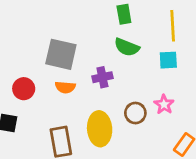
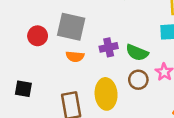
green semicircle: (127, 47) -> (137, 53), moved
red circle: (24, 89) -> (38, 36), moved

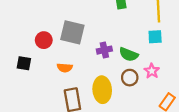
orange semicircle: (75, 56) -> (65, 68), moved
black square: (23, 89) -> (24, 63), moved

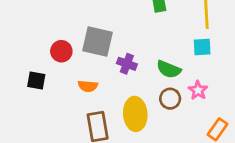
purple cross: (104, 50) -> (127, 64), moved, turned 32

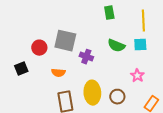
green semicircle: (169, 69) -> (116, 46), moved
black square: (36, 80) -> (21, 69), turned -32
brown circle: (170, 99) -> (117, 97), moved

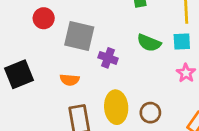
red circle: (39, 48) -> (44, 18), moved
black square: (21, 69) -> (19, 74), size x1.5
pink star: (137, 76) -> (186, 73), moved

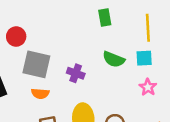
gray square: (79, 36) -> (36, 64), moved

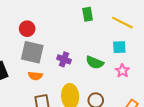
yellow line: (148, 28) -> (122, 23), turned -60
red circle: (16, 37) -> (27, 29), moved
green semicircle: (114, 59) -> (95, 62), moved

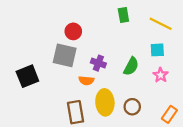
red circle: (27, 29) -> (73, 31), moved
green semicircle: (95, 62) -> (131, 66), turned -84
orange semicircle: (35, 76) -> (86, 81), moved

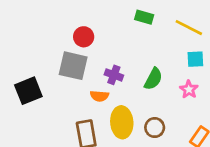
green rectangle: (123, 15) -> (144, 17), turned -64
cyan square: (157, 50) -> (195, 59), moved

